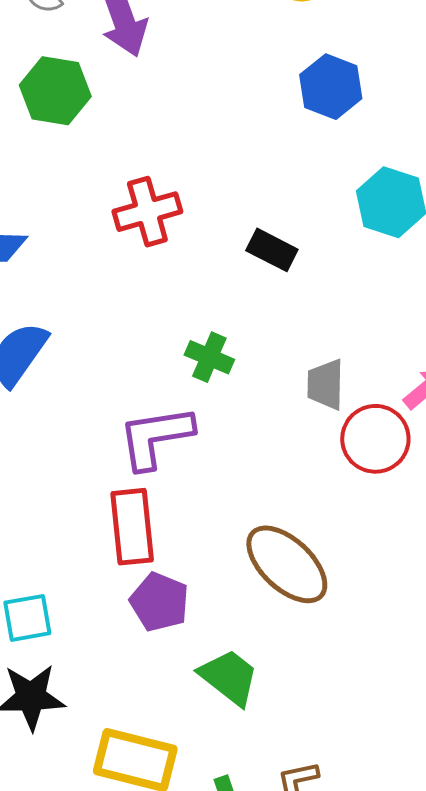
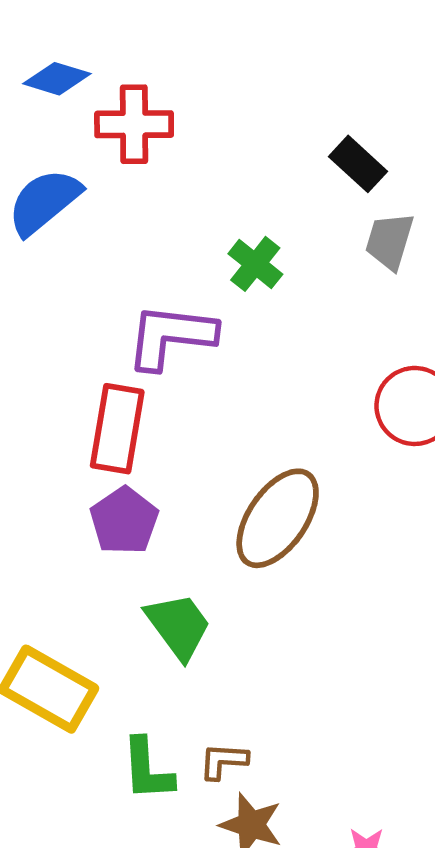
red cross: (147, 212) -> (134, 124), moved
gray trapezoid: (326, 384) -> (390, 241), moved
brown ellipse: (287, 564) -> (278, 518), turned 66

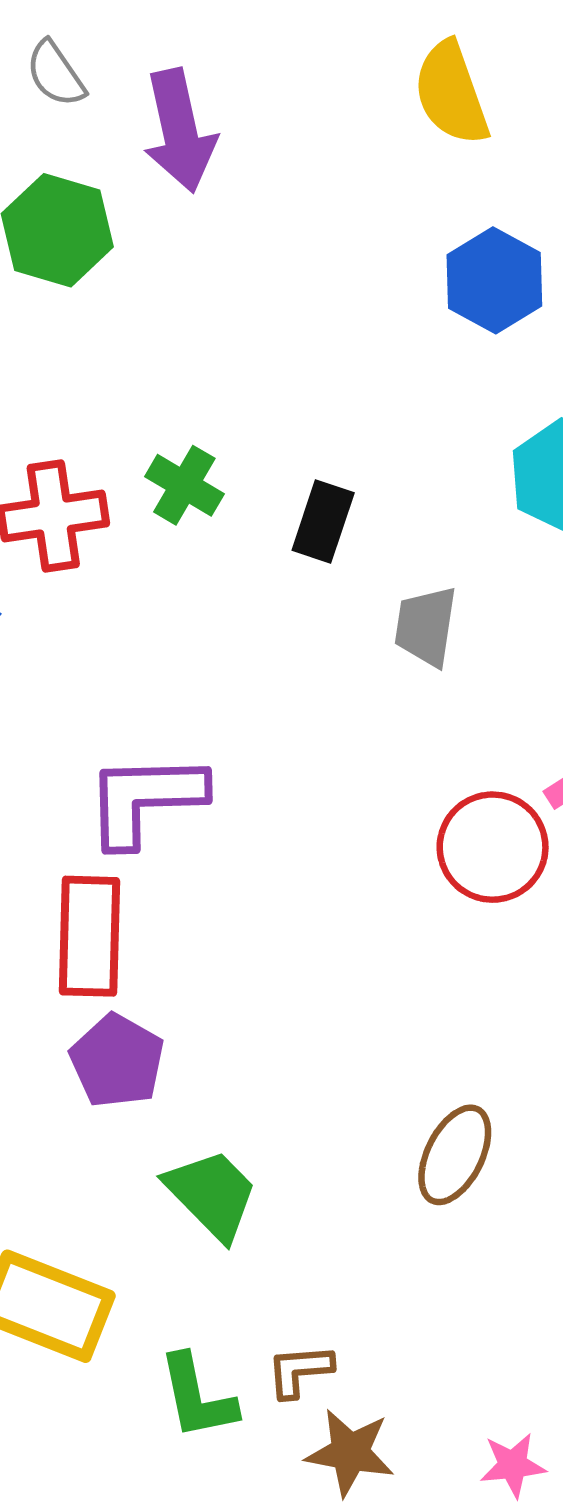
black rectangle: (358, 164) -> (323, 522), moved, turned 74
green cross: (255, 264) -> (184, 485), moved
brown ellipse: (278, 518) -> (455, 1155), moved, size x0.7

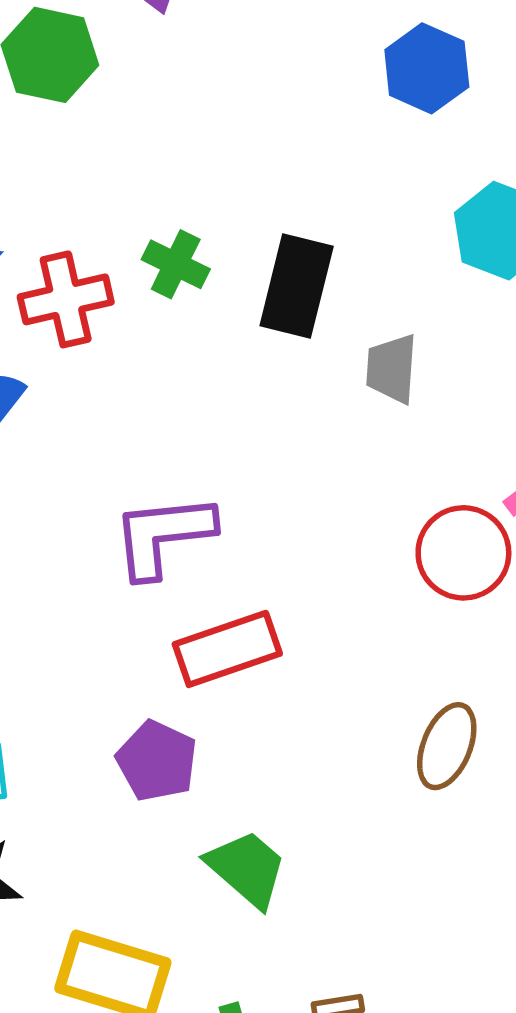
black rectangle: (323, 522) -> (297, 286), size x1.5
red rectangle: (89, 936) -> (227, 649), moved, turned 74
brown ellipse: (455, 1155) -> (447, 746), moved

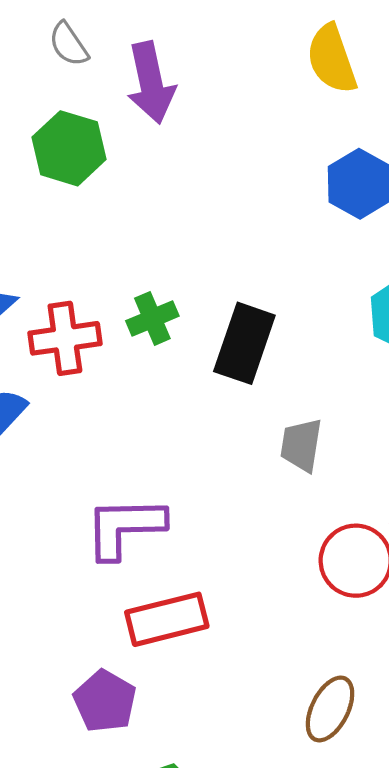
green cross: (176, 264) -> (152, 318), turned 36
gray trapezoid: (392, 369) -> (301, 445), moved

